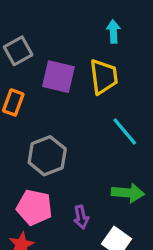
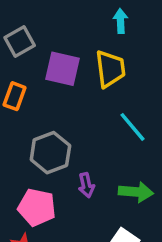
purple arrow: (81, 217) -> (86, 185), moved

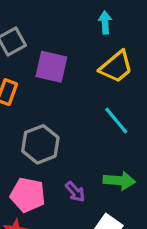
yellow trapezoid: (110, 69) -> (116, 67), moved, turned 57
purple arrow: (86, 185) -> (75, 192), moved, turned -30

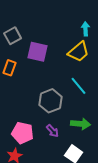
cyan arrow: (105, 23) -> (86, 29), moved
gray hexagon: (40, 144) -> (51, 101), moved

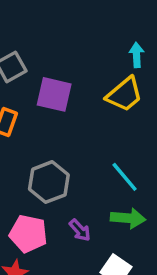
cyan line: (79, 86) -> (125, 177), moved
gray hexagon: (51, 101) -> (49, 182), moved

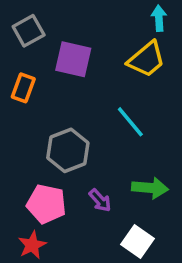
cyan line: (125, 177) -> (130, 122), moved

